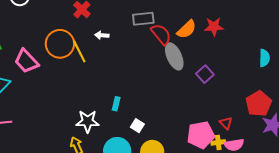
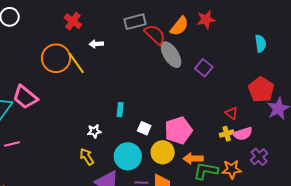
pink trapezoid: (26, 61) -> (25, 97), moved
white star: (88, 121) -> (94, 131), size x0.6
pink pentagon: (201, 135) -> (178, 130), moved

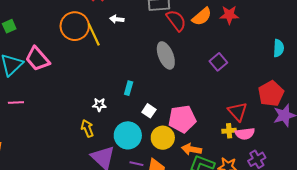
gray ellipse: (171, 55) -> (166, 55), moved
red triangle: (231, 113) -> (238, 112), size x1.5

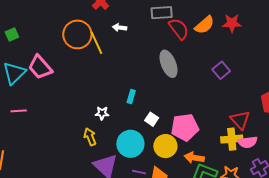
yellow cross: (229, 131) -> (232, 139), size x1.5

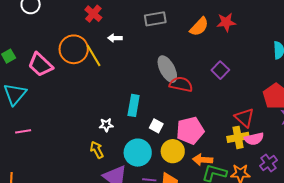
red semicircle: (179, 29) -> (181, 84), moved, turned -35
pink trapezoid: (40, 67) -> (40, 65), moved
cyan rectangle: (131, 97) -> (134, 105), size x1.5

